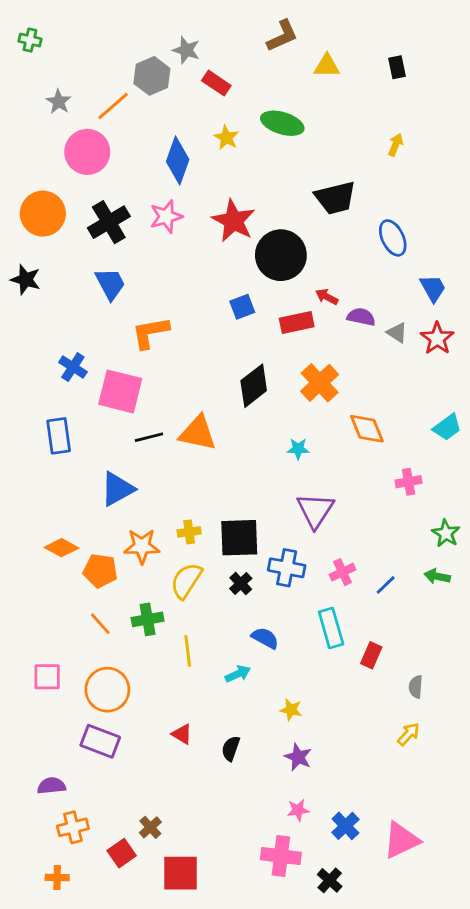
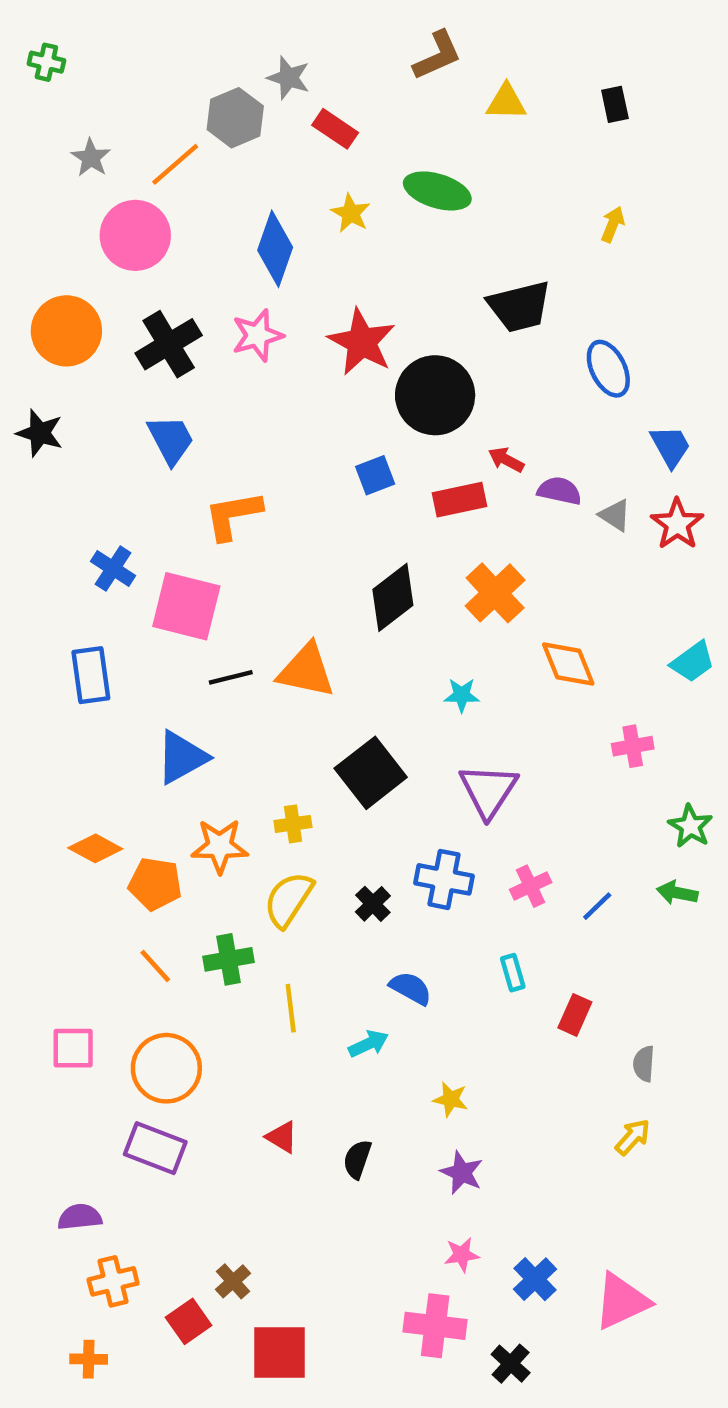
black square: (239, 538) -> (371, 773), moved, turned -36
cyan rectangle: (331, 628) -> (513, 973), size x0.6

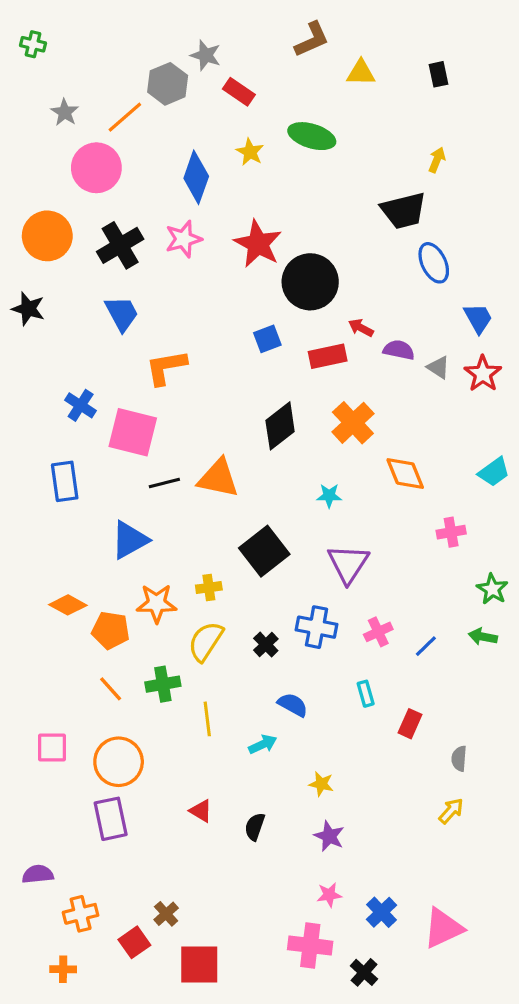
black trapezoid: (519, 306) -> (404, 211), moved
purple rectangle: (155, 1148) -> (111, 819), turned 57
purple semicircle: (80, 1217) -> (38, 874), moved

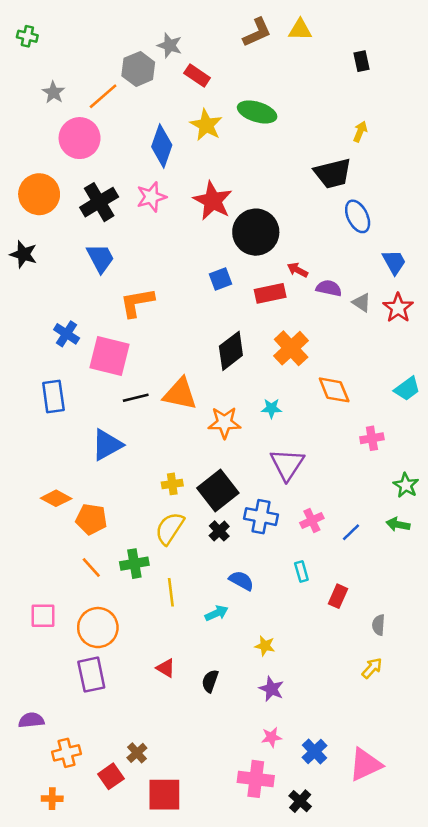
yellow triangle: (361, 73) -> (300, 30), moved
yellow star: (250, 152) -> (206, 125), size x1.4
black square: (264, 551) -> (218, 490), moved
orange star: (157, 603) -> (224, 423), moved

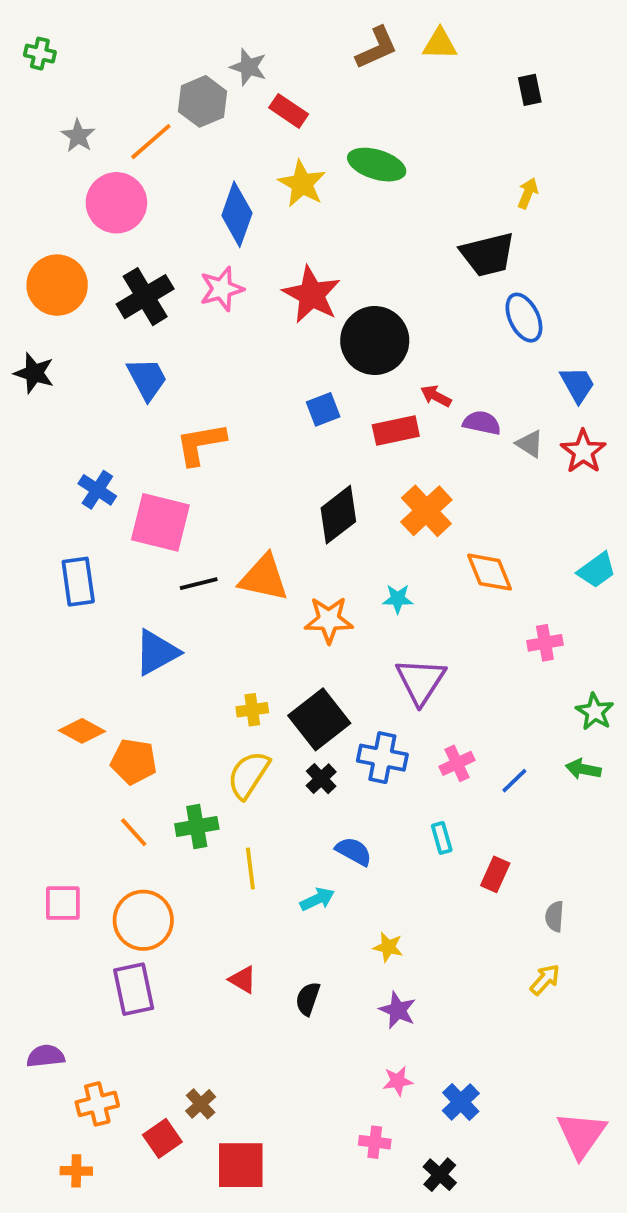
pink triangle: (365, 765) -> (581, 1135), moved, turned -30
pink cross: (256, 779) -> (375, 1142), size x0.6

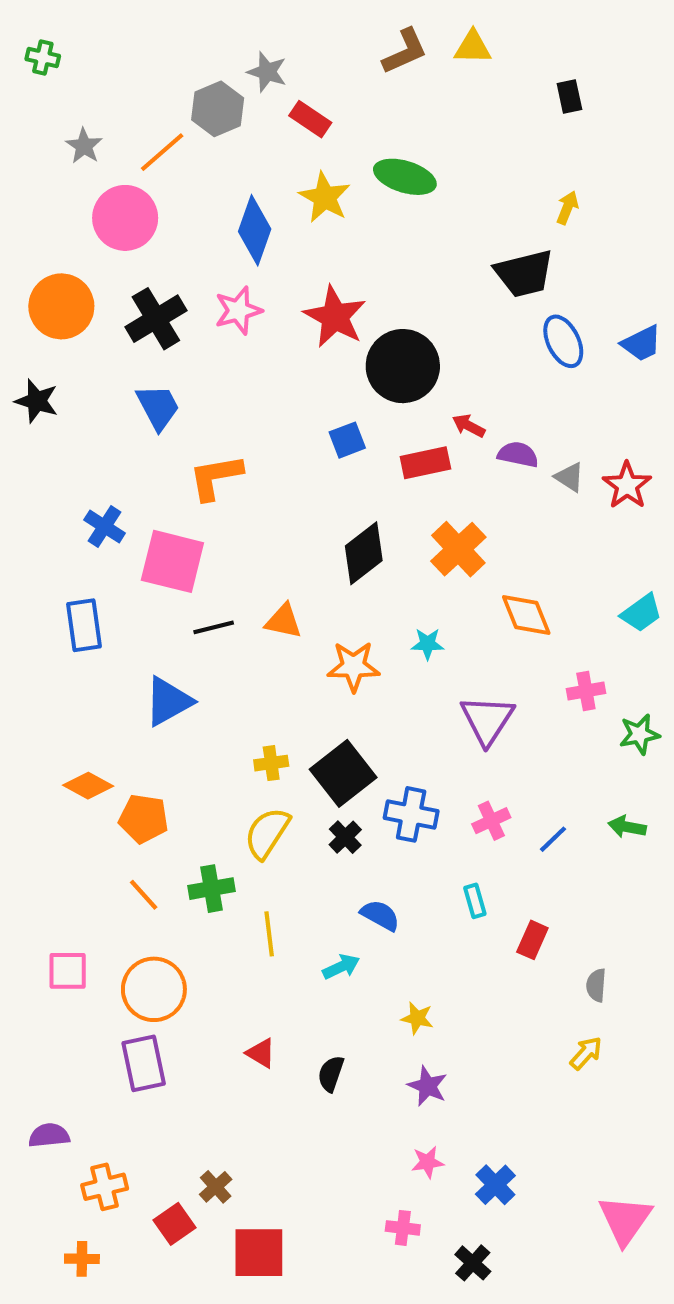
blue trapezoid: (578, 385) -> (641, 343), moved, turned 93
orange triangle: (264, 578) -> (284, 621), size x0.7
purple triangle: (421, 681) -> (487, 720), moved
green star: (595, 712) -> (639, 734), moved, turned 30

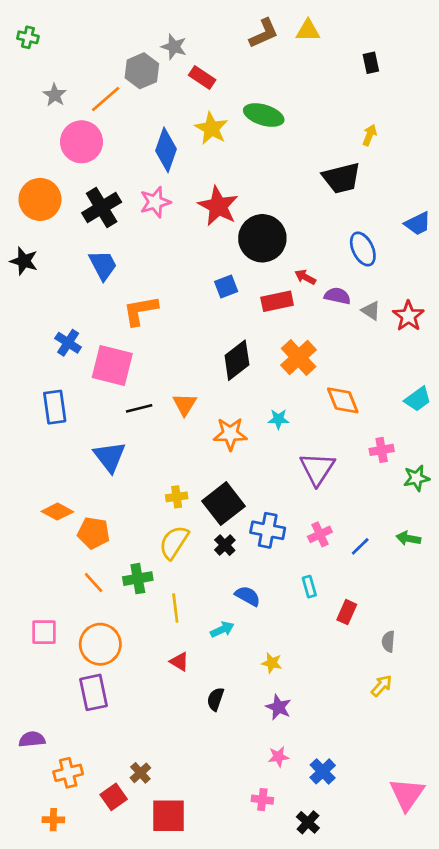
blue ellipse: (563, 341) -> (363, 249), moved
orange triangle: (284, 621) -> (185, 404), turned 50
blue triangle: (168, 701) -> (110, 457), turned -39
red triangle: (261, 1053) -> (179, 662), moved

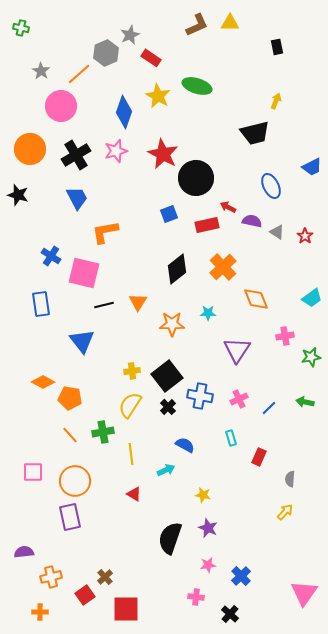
gray star: (174, 47) -> (130, 35), turned 30
red star: (408, 316) -> (305, 236), size x0.7
black semicircle: (215, 699) -> (170, 538), moved, size x1.8

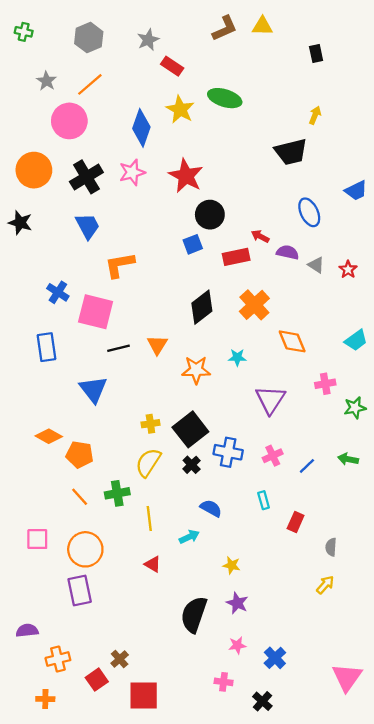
gray hexagon: (106, 53) -> (89, 38), moved
black circle: (196, 178) -> (210, 215), moved, size x0.7

